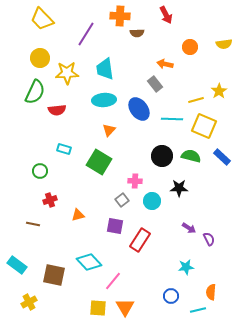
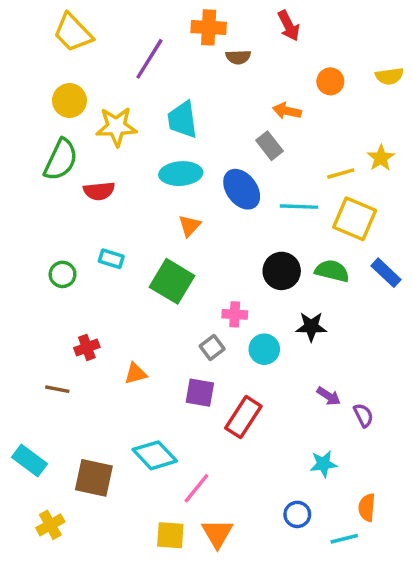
green circle: (40, 171) -> (63, 274), moved

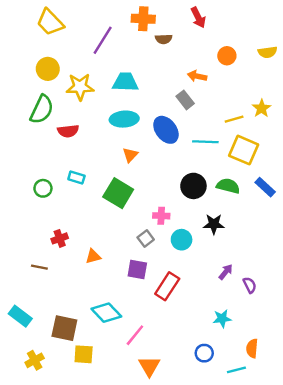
cyan trapezoid: (183, 120) -> (125, 82), turned 100
purple arrow: (329, 396) -> (226, 272), turned -84
yellow square: (170, 535) -> (84, 354), moved

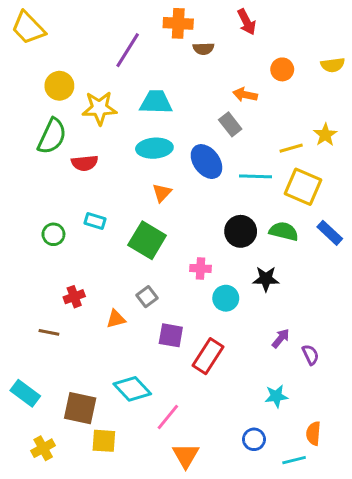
yellow trapezoid: (50, 22) -> (28, 28), moved
gray square: (146, 238) -> (147, 297), moved

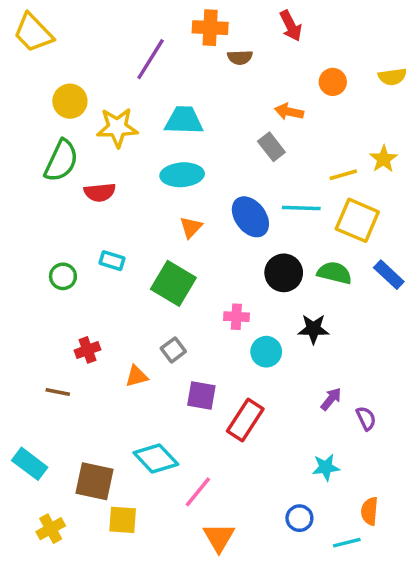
blue ellipse: (206, 162) -> (250, 217), moved

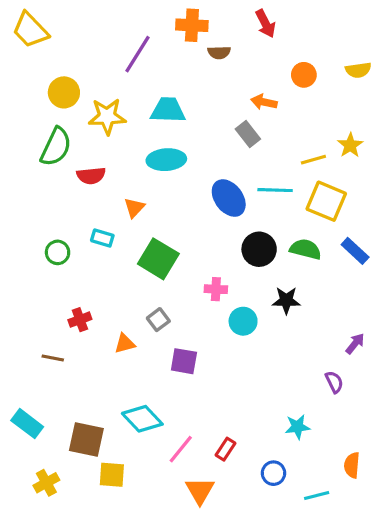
orange triangle: (191, 227) -> (134, 208), moved
purple arrow: (331, 399) -> (355, 344), moved
red rectangle: (245, 420) -> (225, 449), moved, size x0.6
orange semicircle: (370, 511) -> (352, 465), moved

